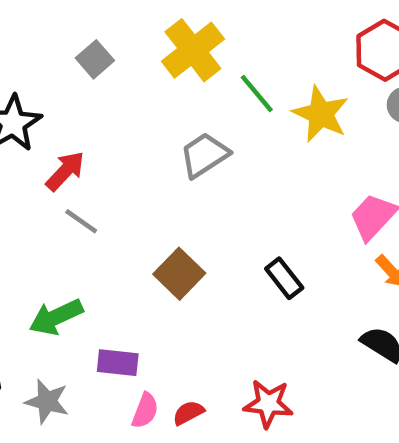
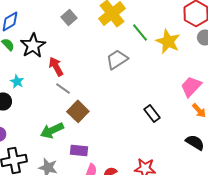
red arrow: (65, 171) -> (56, 66), turned -72
brown square: (179, 274) -> (78, 111), moved

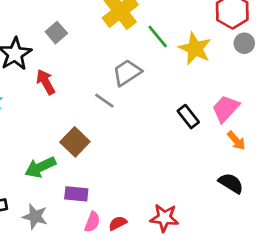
gray square: (69, 17) -> (56, 33), moved
gray line: (63, 88) -> (104, 101), moved
black rectangle: (152, 113) -> (188, 117), moved

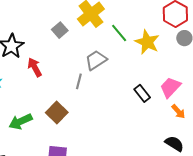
gray square: (56, 33) -> (60, 30), moved
gray line: (104, 101) -> (79, 81), turned 70
green arrow: (40, 167) -> (21, 122), moved

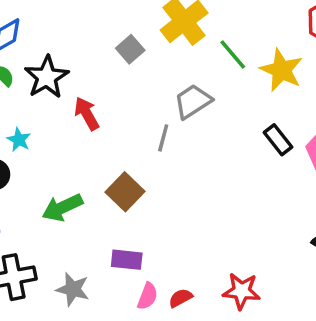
black rectangle: (142, 93) -> (278, 140), moved

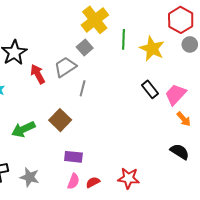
gray square: (130, 49) -> (85, 48), moved
green line: (233, 54) -> (123, 39), turned 42
gray trapezoid: (193, 101) -> (65, 67), moved
purple rectangle: (127, 260) -> (73, 157), moved

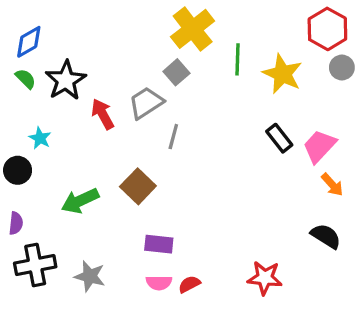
red star: (129, 178) -> (265, 278), moved
pink semicircle: (73, 181) -> (159, 283), turned 70

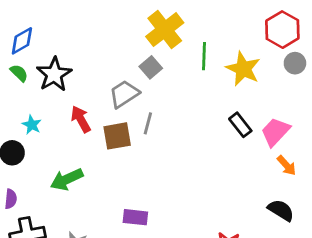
red arrow: (103, 114) -> (81, 119), moved
brown square: (138, 186) -> (117, 136), moved, turned 36

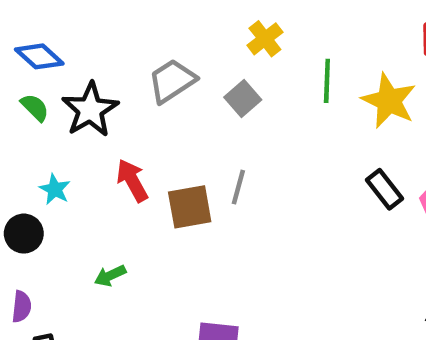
yellow cross: (165, 30) -> (265, 39), size x0.6
blue diamond: (22, 41) -> (39, 56), turned 72
gray trapezoid: (124, 94) -> (172, 81), moved
green arrow: (67, 179) -> (110, 276), size x0.6

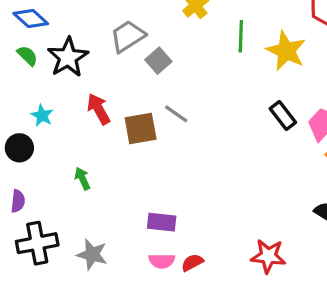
gray square: (243, 99) -> (158, 61), moved
gray line: (238, 187) -> (176, 114), turned -70
green arrow: (110, 276) -> (82, 179), turned 90

